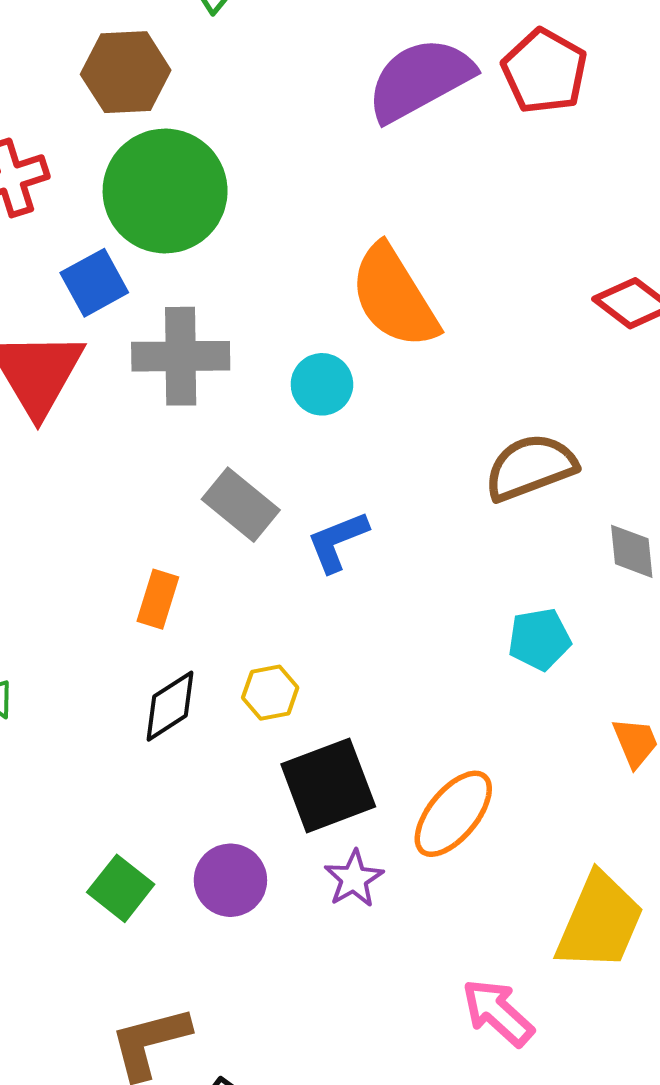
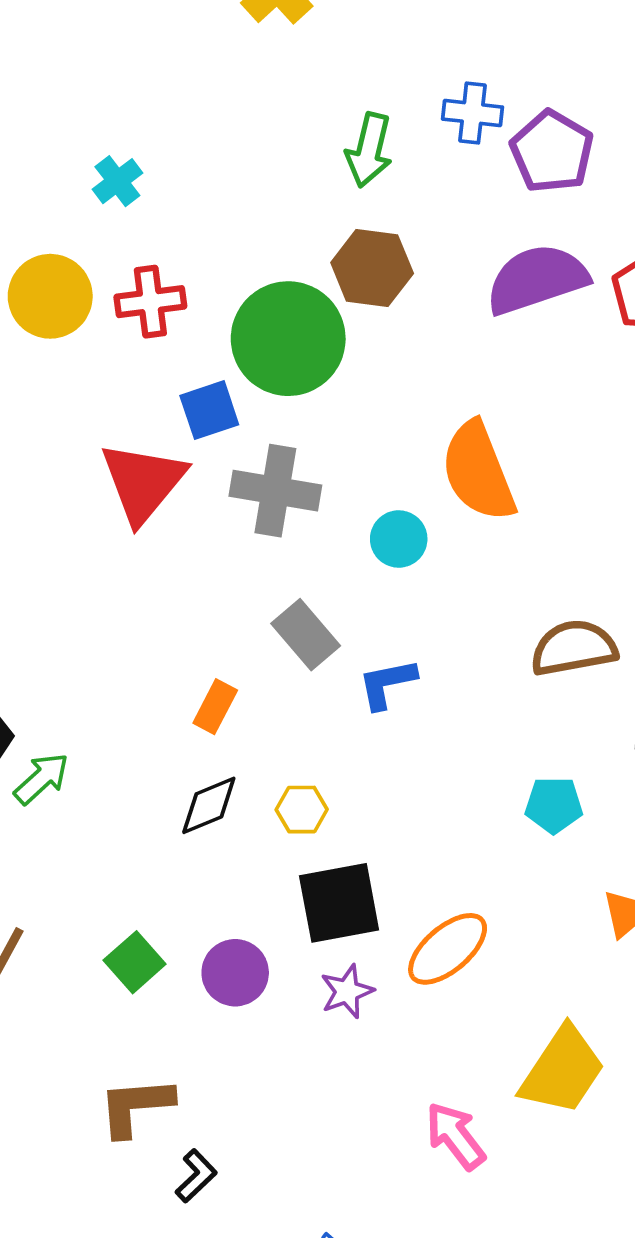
brown hexagon: (126, 72) -> (372, 268), moved

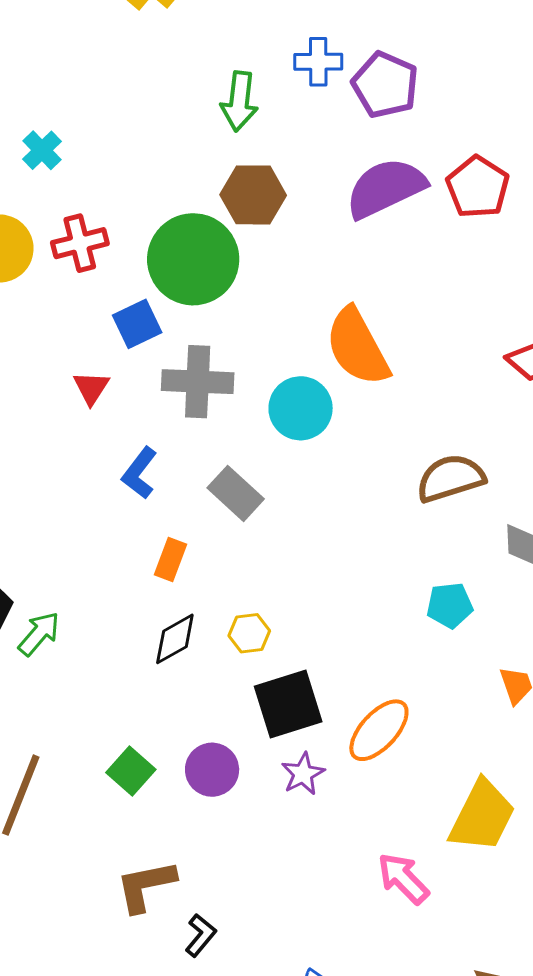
red triangle: (143, 482) -> (91, 388), size x0.5
cyan circle: (399, 539) -> (301, 408), size x1.4
blue L-shape: (387, 684) -> (139, 473), moved, turned -34

